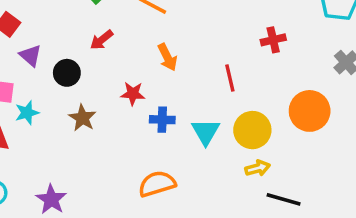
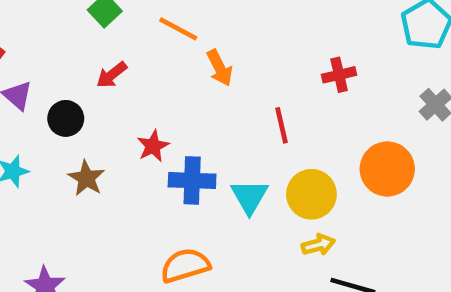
orange arrow: (167, 57) -> (220, 68), moved
red star: (133, 94) -> (153, 146), turned -30
blue cross: (162, 120) -> (192, 180), size x1.4

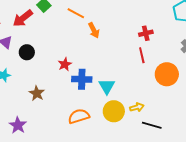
red arrow: (112, 75) -> (23, 18), moved, size x1.5
red line: (282, 125) -> (142, 55), moved
brown star: (86, 178) -> (37, 93), moved
yellow circle: (311, 194) -> (114, 111), moved

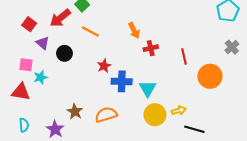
orange line: (76, 13) -> (90, 32), moved
red cross: (146, 33) -> (151, 48), moved
brown star: (37, 93) -> (75, 112), moved
orange semicircle: (79, 116) -> (106, 115), moved

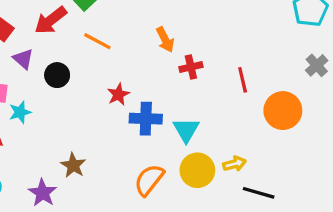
orange semicircle: (106, 115) -> (149, 180), moved, turned -35

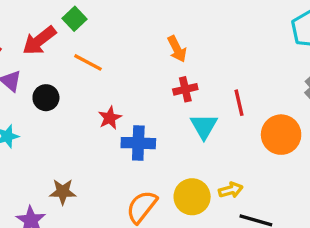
orange arrow: (165, 40) -> (177, 49), moved
cyan triangle: (186, 130) -> (204, 126), moved
brown star: (73, 165) -> (63, 192), turned -30

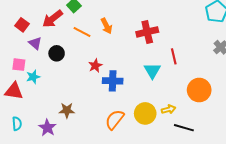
orange arrow: (177, 49) -> (106, 26), moved
red cross: (185, 89) -> (147, 32), moved, size x1.5
orange circle: (281, 135) -> (199, 90), moved

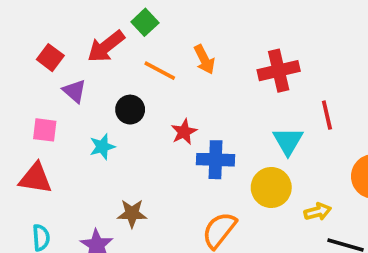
black circle: (57, 53) -> (130, 110), moved
cyan star: (33, 77) -> (102, 147), moved
yellow circle: (145, 113) -> (271, 188), moved

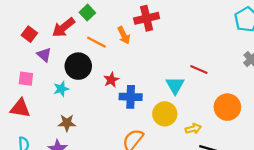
red cross: (279, 71) -> (147, 18), moved
black circle: (130, 110) -> (78, 66), size x1.5
red line: (327, 115) -> (199, 70), turned -54
brown star: (132, 213) -> (67, 123), moved

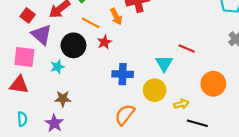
purple triangle: (44, 55) -> (41, 35), size x1.5
pink square: (26, 79) -> (24, 57), size x1.5
red star: (111, 80) -> (104, 42), moved

